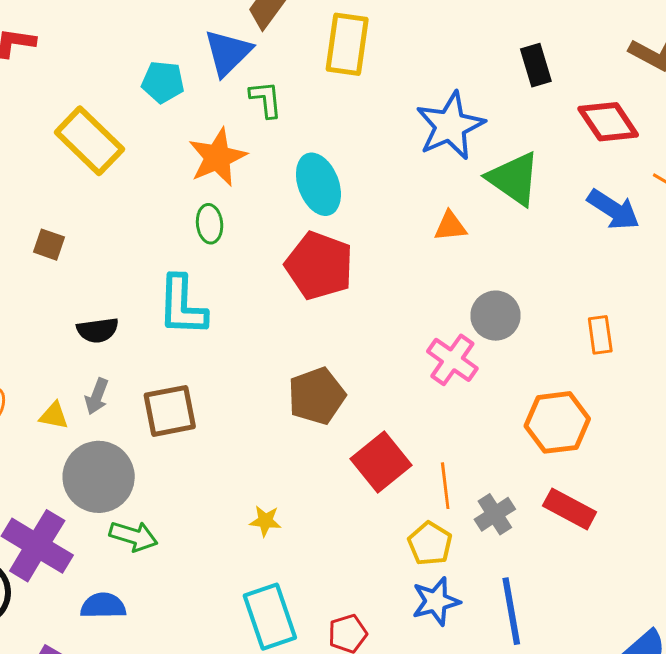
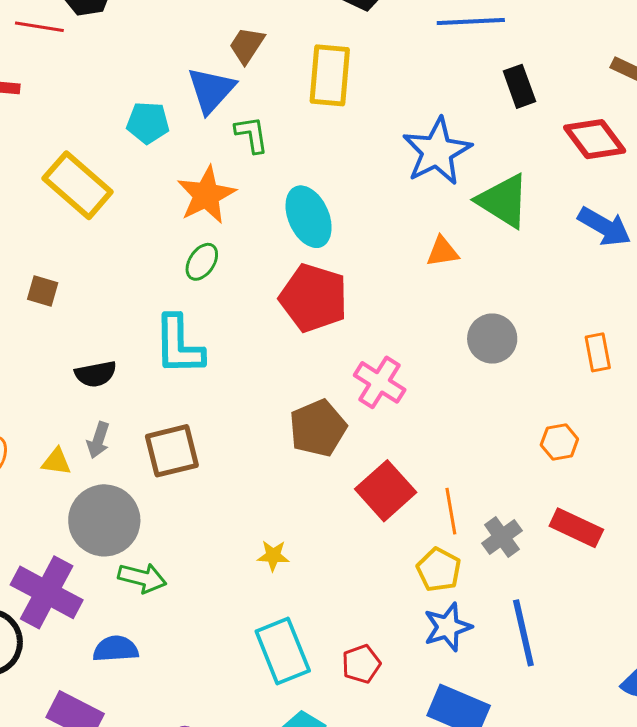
green ellipse: (210, 224) -> (202, 262), turned 42
pink cross: (452, 360) -> (380, 382), moved
orange hexagon: (557, 422) -> (559, 442), size x0.6

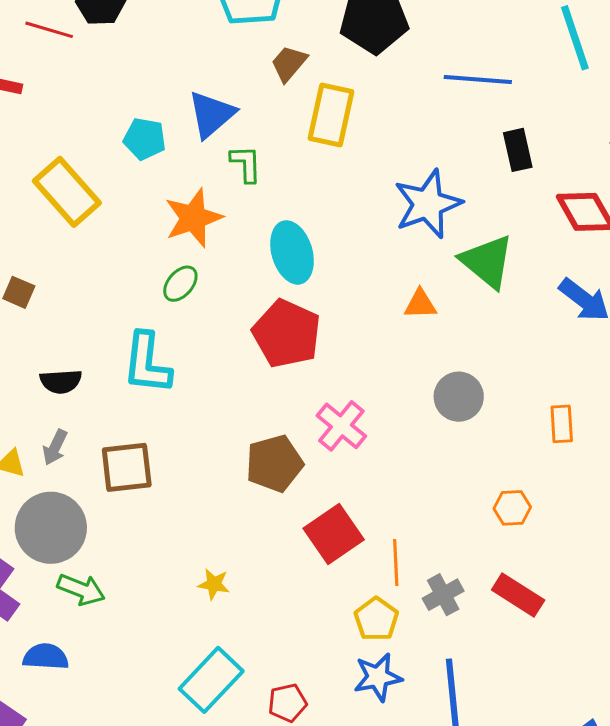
brown trapezoid: (247, 45) -> (289, 63), moved
cyan rectangle: (283, 651) -> (211, 680), turned 58

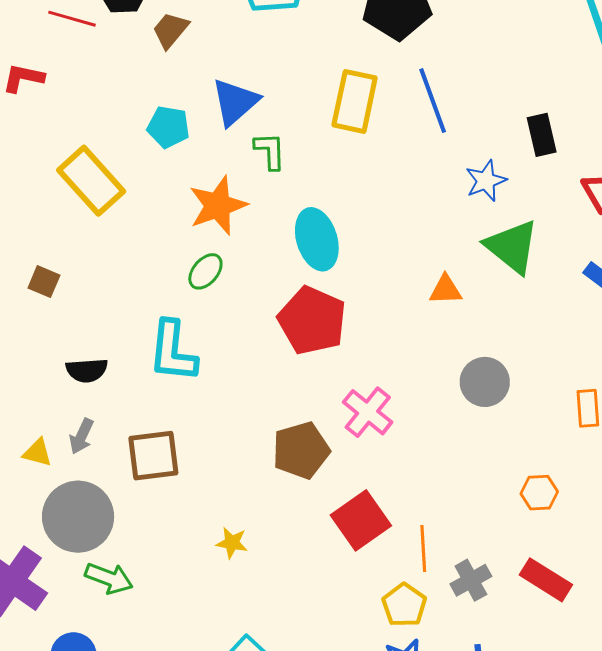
brown trapezoid: (289, 63) -> (170, 30), moved
blue line: (478, 79) -> (433, 101), moved, turned 66
blue star: (428, 204) -> (486, 181), moved, size x0.6
yellow star: (214, 584) -> (232, 543), moved

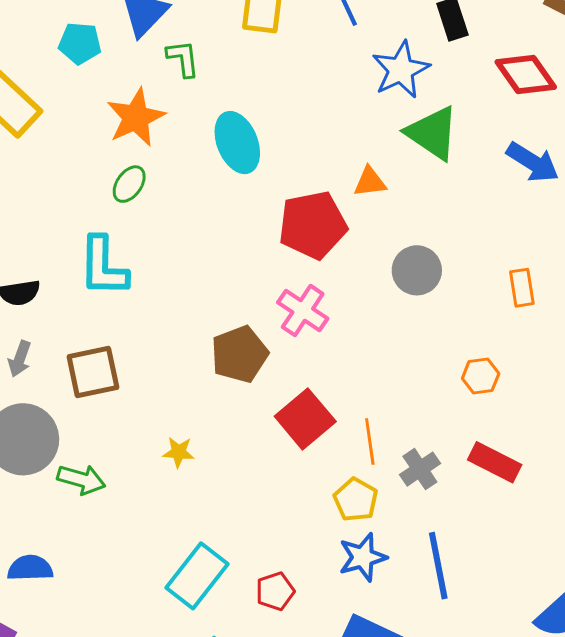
blue star: (486, 181) -> (401, 70), size x1.4
red pentagon: (312, 321) -> (313, 225), moved, turned -30
green arrow: (109, 578) -> (81, 479), moved

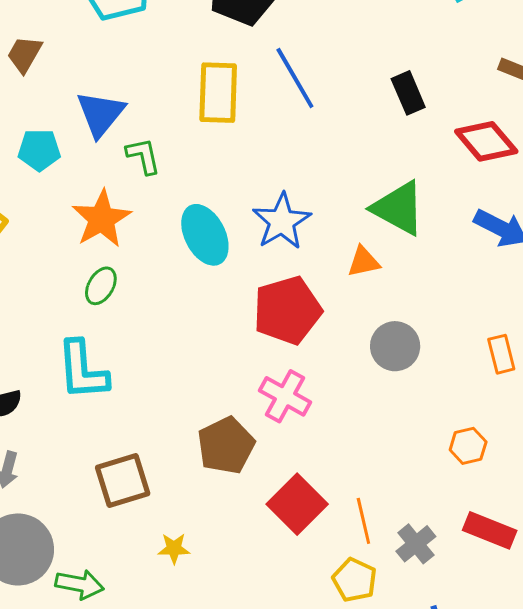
blue star: (401, 70) -> (282, 221), moved
orange triangle: (370, 182) -> (363, 262), moved
brown square: (93, 372) -> (123, 480), moved

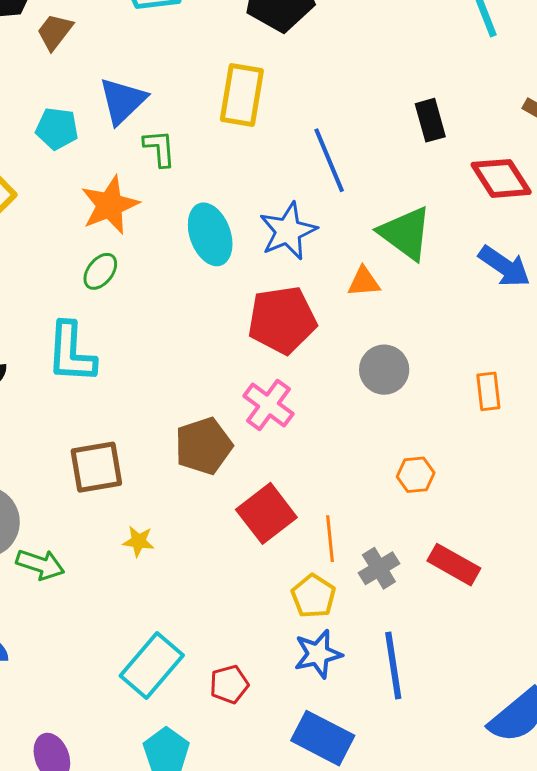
blue line: (295, 78) -> (329, 160), moved
orange hexagon: (468, 446) -> (416, 475), moved

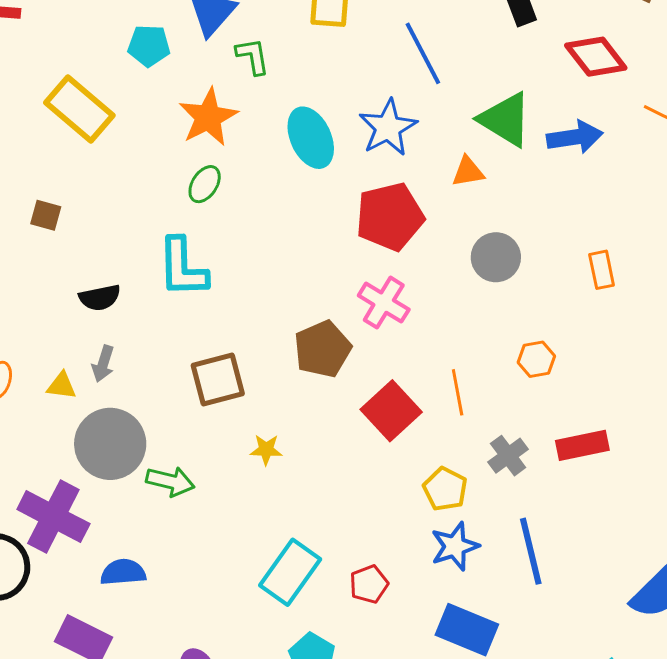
blue arrow: (504, 266) -> (575, 137), moved, turned -38
orange line: (330, 539) -> (458, 392), moved
red rectangle: (454, 565) -> (582, 445), turned -36

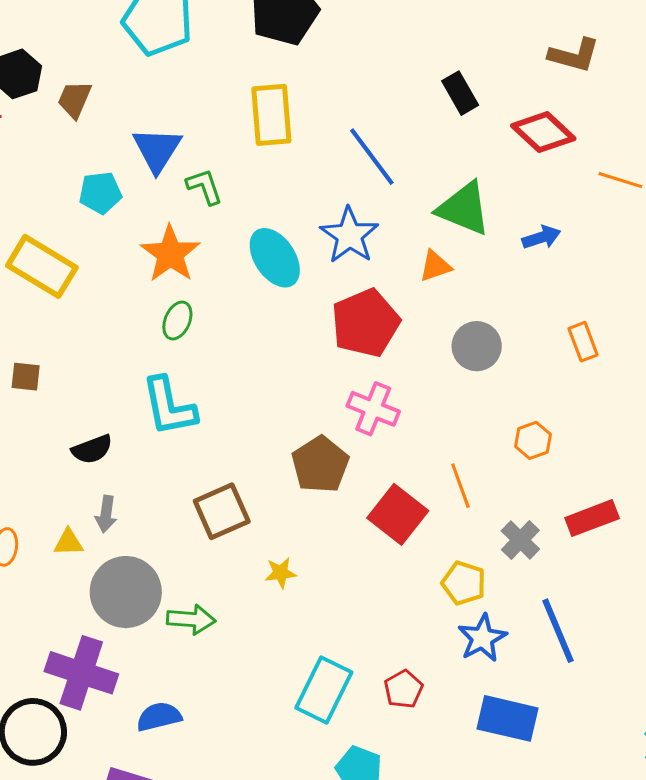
blue arrow: (575, 137) -> (541, 237), moved, size x0.7

